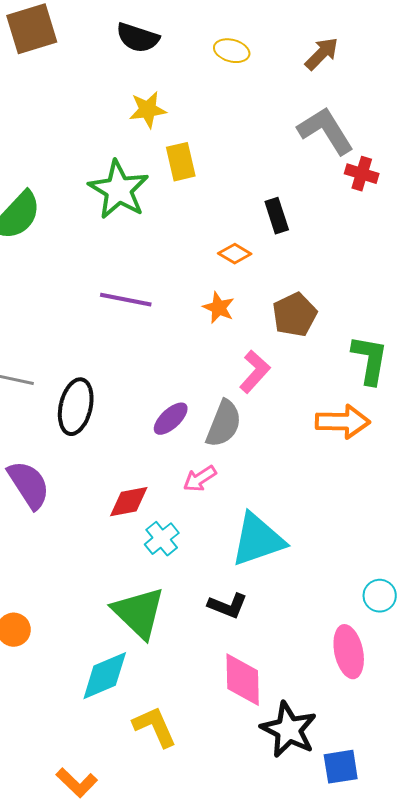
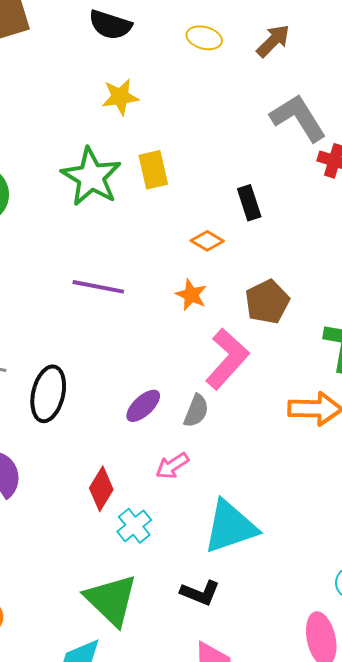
brown arrow: (322, 54) -> (273, 41), moved
yellow rectangle: (181, 162) -> (153, 170), moved
pink L-shape: (255, 372) -> (227, 359), size x1.4
gray semicircle: (224, 424) -> (196, 411), size x0.7
red diamond: (129, 502) -> (101, 489), turned -48

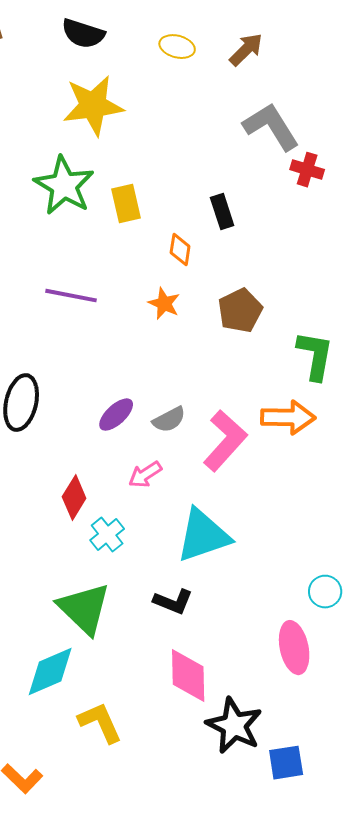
yellow star: (120, 97) -> (93, 106), size x1.6
yellow rectangle: (153, 170) -> (126, 204), moved
orange diamond: (207, 241) -> (180, 250), turned 68
pink L-shape: (227, 359) -> (225, 441), moved
gray semicircle: (196, 411) -> (169, 420), turned 40

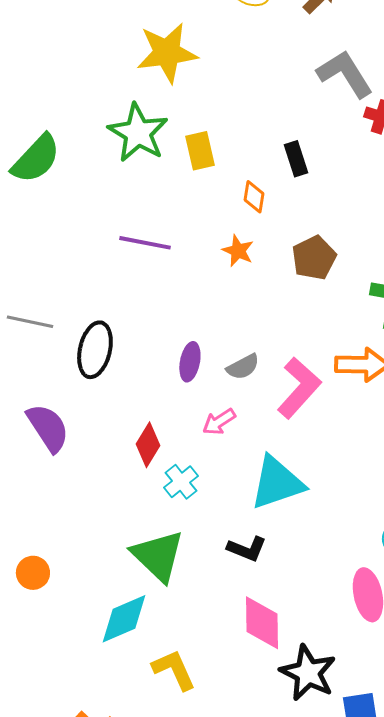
purple ellipse: (116, 415) -> (190, 362), turned -36

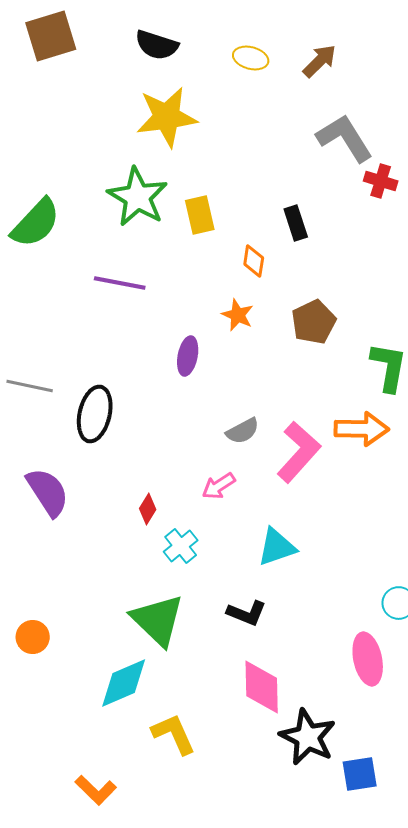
purple line: (145, 243) -> (120, 283), moved
purple ellipse: (190, 362) -> (188, 356), moved
red diamond: (148, 445) -> (148, 509), size x0.7
cyan triangle: (277, 483) -> (277, 547), size x0.7

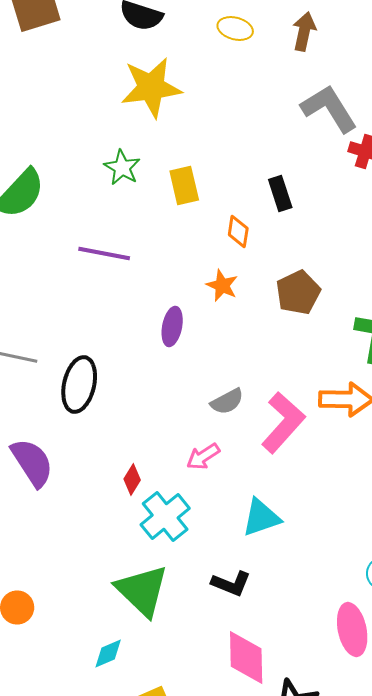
brown arrow: (320, 61) -> (304, 32), turned -33
green star: (138, 197) -> (122, 168), size x0.6
cyan cross: (181, 546) -> (165, 516), size x1.4
cyan diamond: (124, 683) -> (108, 654), size x0.6

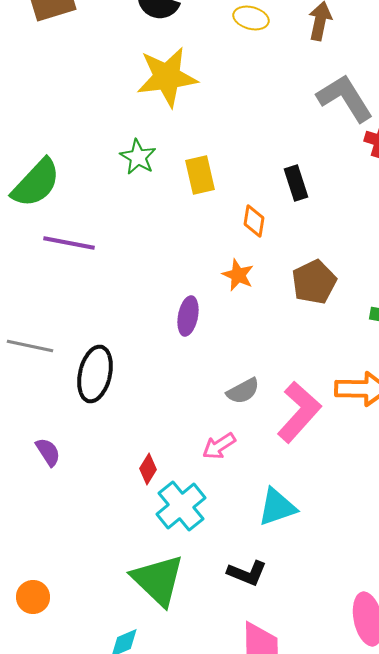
purple line: (104, 254) -> (69, 243), moved
purple semicircle: (32, 462) -> (48, 452), size x0.6

